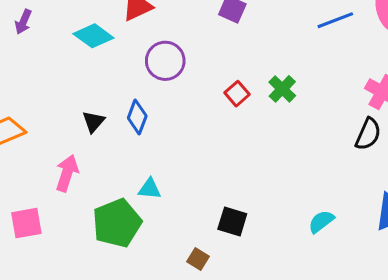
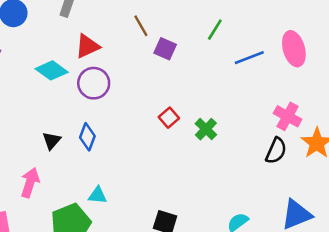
purple circle: (165, 61) -> (94, 83), moved
green cross: (282, 89) -> (206, 129), moved

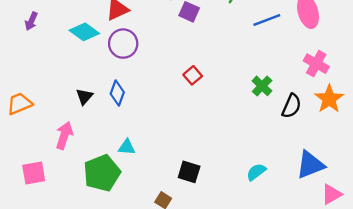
pink cross: (288, 116) -> (316, 64), moved
green cross: (206, 129) -> (262, 86), moved

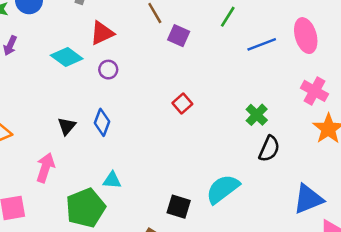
purple circle: (123, 44) -> (108, 70), size x0.6
black semicircle: (292, 106) -> (269, 149), moved
cyan semicircle: (256, 172) -> (223, 189), moved, size x1.6

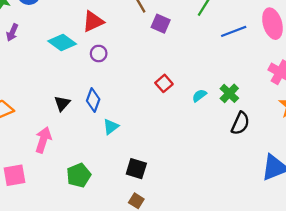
cyan triangle: (112, 180) -> (111, 127), moved, turned -42
cyan semicircle: (223, 189) -> (199, 96), moved, size x0.5
black square: (179, 207) -> (136, 169), moved
green pentagon: (86, 208) -> (79, 175), size x0.7

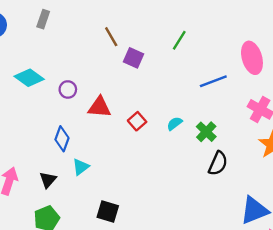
red triangle: (93, 21) -> (99, 107), moved, turned 30
blue line: (234, 31) -> (213, 81), moved
cyan semicircle: (199, 96) -> (175, 124), moved
black triangle: (62, 103) -> (48, 180), moved

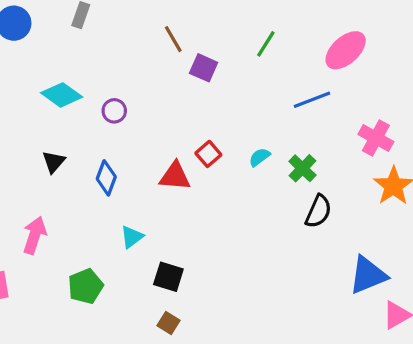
pink ellipse: (252, 58) -> (346, 50), moved, turned 64
red triangle: (99, 107) -> (175, 176), moved
cyan triangle: (81, 167) -> (132, 237), moved
black triangle: (48, 180) -> (54, 162), moved

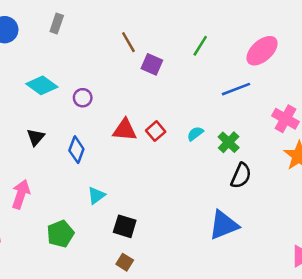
red triangle: (175, 176) -> (125, 130), moved
blue triangle: (368, 275) -> (224, 225), moved

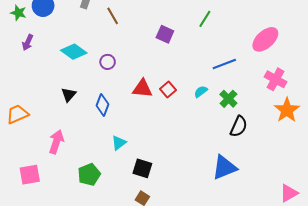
brown line: (128, 42) -> (113, 16), moved
pink ellipse: (262, 51) -> (265, 39), moved
blue line: (236, 89) -> (224, 64), moved

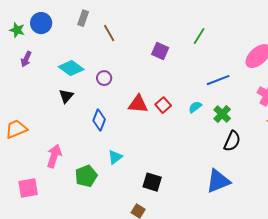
black triangle: (69, 95) -> (66, 96), moved
black square: (142, 168) -> (152, 182), moved
green pentagon: (89, 175) -> (86, 176), moved

